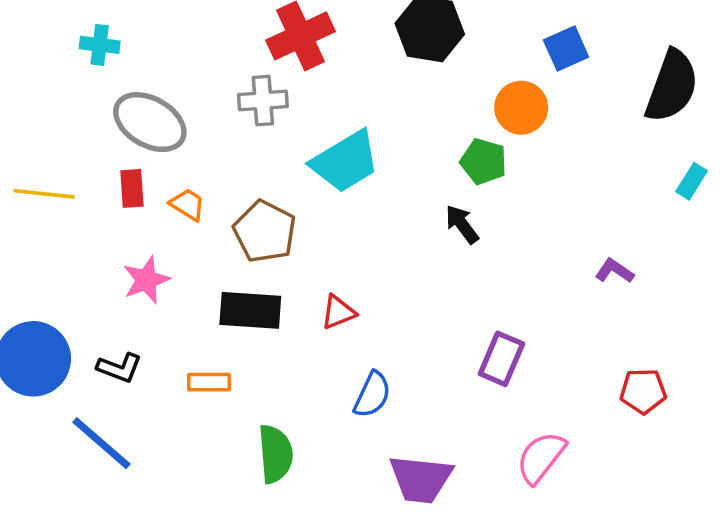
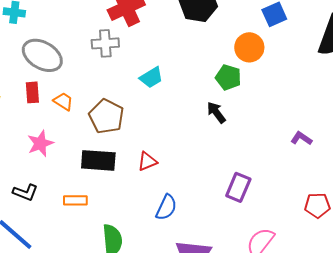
cyan trapezoid: (345, 162) -> (151, 77), size x0.6

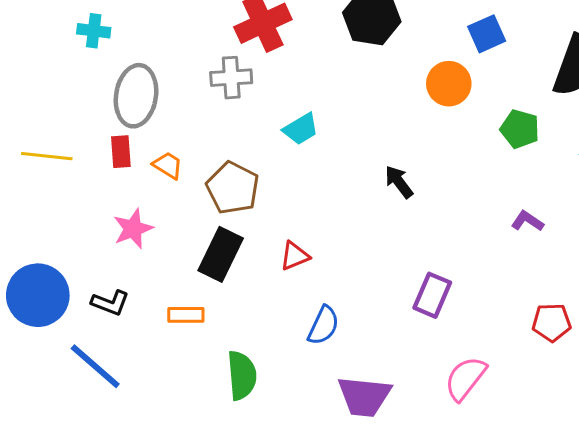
gray ellipse: (42, 55) -> (136, 96), turned 69
green pentagon: (228, 77) -> (520, 129), moved
black rectangle: (98, 160) -> (221, 254), turned -68

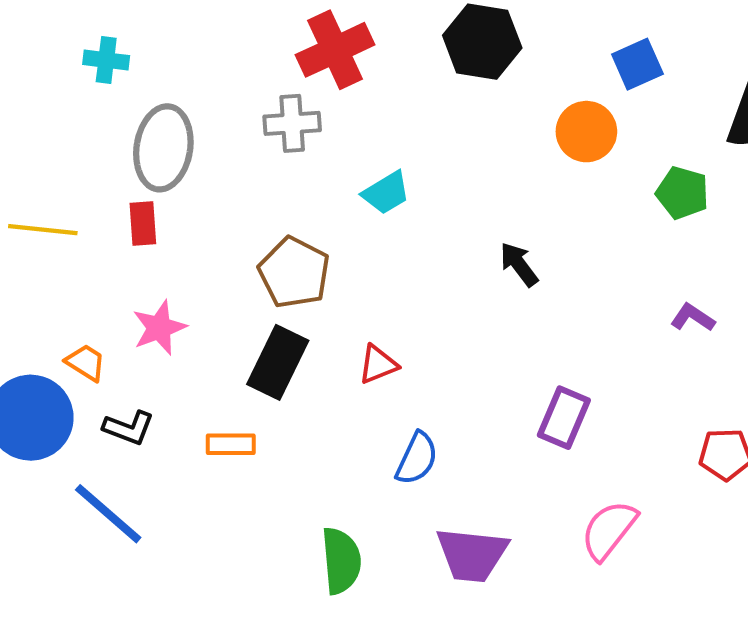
orange trapezoid: (168, 165) -> (86, 362), moved
green semicircle: (242, 375) -> (341, 561), moved

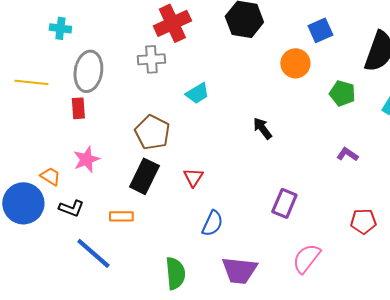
yellow line: (43, 230) -> (31, 82), moved
red triangle: (378, 365) -> (193, 177), turned -35
blue line: (108, 514) -> (93, 253), moved

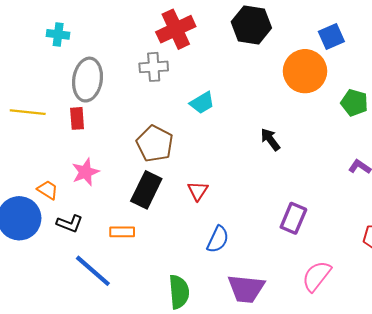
orange circle: (295, 63) -> (305, 71), size x1.4
yellow line: (31, 82) -> (28, 112), moved

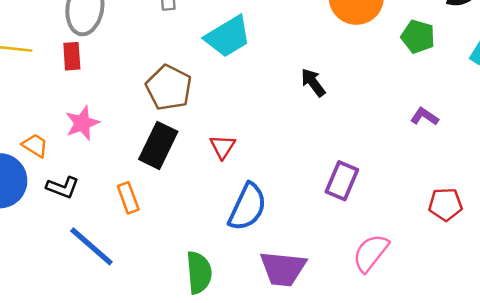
cyan trapezoid: (202, 103) -> (228, 37), size x1.5
orange rectangle: (122, 232) -> (128, 198), turned 70
blue semicircle: (218, 239) -> (247, 207), size x1.4

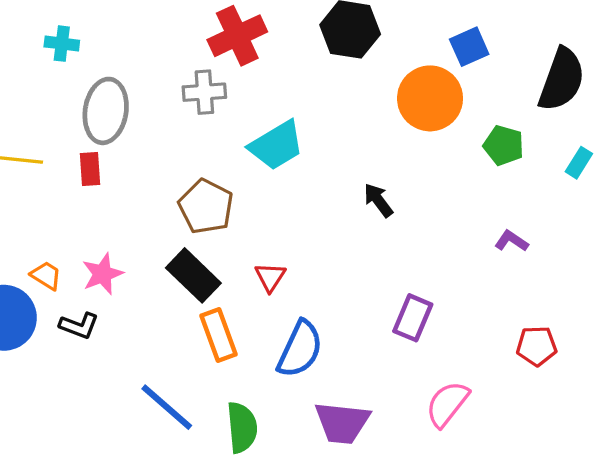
pink star: (82, 123) -> (103, 274), moved
black rectangle: (158, 145) -> (193, 275), turned -72
orange rectangle: (128, 198) -> (218, 335), moved, size x1.4
blue line: (91, 246) -> (167, 407), moved

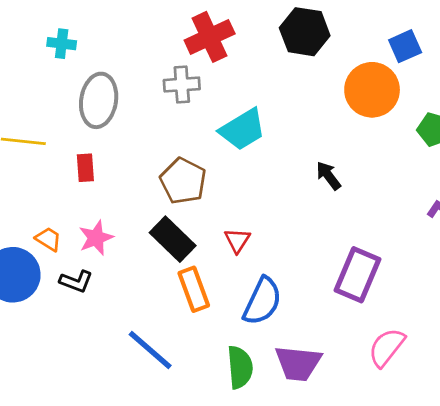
red rectangle: (90, 169) -> (85, 168), moved
purple rectangle: (413, 318) -> (357, 275), size x1.4
green semicircle: (242, 427) -> (240, 367), moved

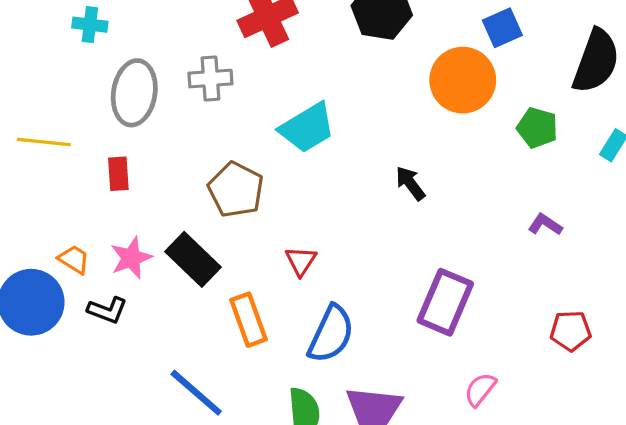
gray cross: (182, 85) -> (210, 79), moved
black rectangle: (173, 239) -> (193, 259), moved
pink semicircle: (387, 347) -> (480, 390), size x0.7

